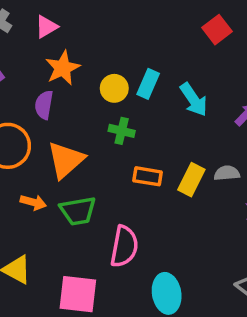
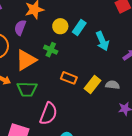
green cross: (122, 131) -> (51, 50), moved

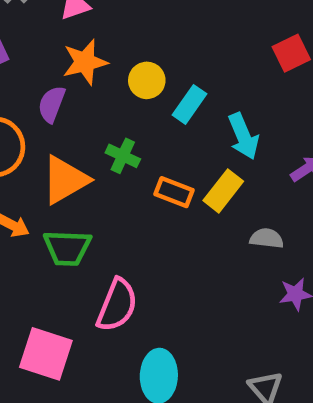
yellow circle: (60, 26) -> (147, 80), moved
orange rectangle: (69, 78) -> (174, 192), moved
yellow rectangle: (92, 85) -> (223, 191), moved

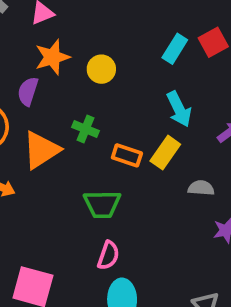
cyan rectangle: (190, 104) -> (175, 49), moved
green trapezoid: (67, 248) -> (102, 204), moved
pink semicircle: (117, 305) -> (108, 255), moved, size x0.7

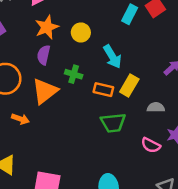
purple semicircle: (28, 91) -> (44, 55), moved
cyan arrow: (179, 109) -> (112, 57), moved
green trapezoid: (102, 204) -> (113, 123), moved
pink semicircle: (108, 255) -> (151, 145), moved, turned 102

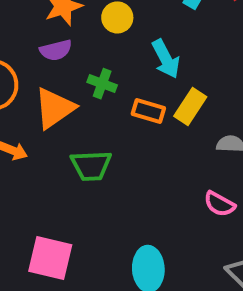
purple semicircle: (44, 55) -> (56, 50), turned -120
green trapezoid: (113, 123) -> (91, 166), moved

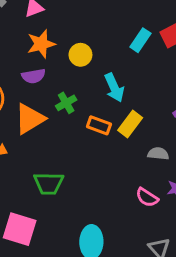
green cross: (102, 84) -> (66, 103), turned 36
green trapezoid: (91, 166) -> (49, 183), moved

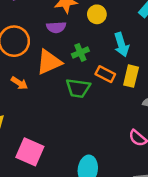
yellow rectangle: (130, 124) -> (131, 76), turned -30
green trapezoid: (49, 183) -> (78, 88), moved

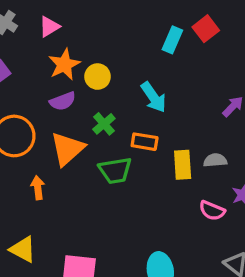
yellow circle: (97, 14) -> (98, 77), moved
yellow rectangle: (131, 76) -> (183, 165), moved
orange arrow: (19, 83) -> (38, 188), turned -112

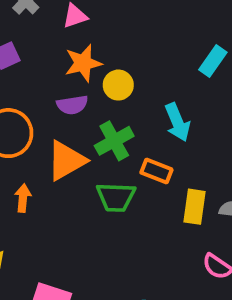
green cross: (104, 124) -> (114, 141), size x1.4

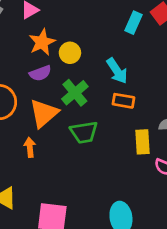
orange rectangle: (156, 171) -> (123, 101), moved
orange arrow: (23, 198) -> (30, 147), moved
yellow rectangle: (194, 207) -> (142, 142), moved

